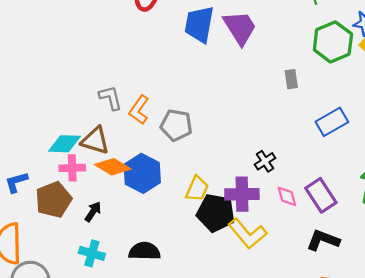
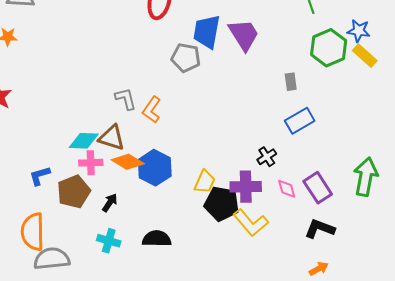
blue rectangle: (332, 122) -> (300, 121), moved
gray pentagon: (176, 125) -> (186, 58), moved

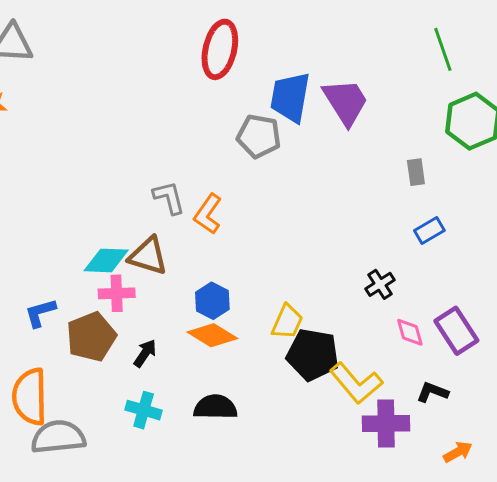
blue rectangle: (300, 121) -> (429, 230), size x0.7
orange diamond: (128, 162) -> (212, 335), moved
blue hexagon: (155, 168) -> (212, 301), size x0.7
purple cross: (246, 187) -> (386, 424), moved
black L-shape: (320, 229) -> (432, 392), moved, size x0.7

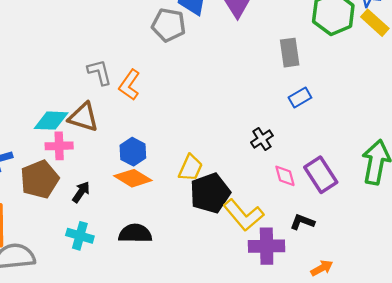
gray rectangle: (416, 172) -> (290, 53), size x1.4
black pentagon: (313, 355) -> (210, 193), turned -30

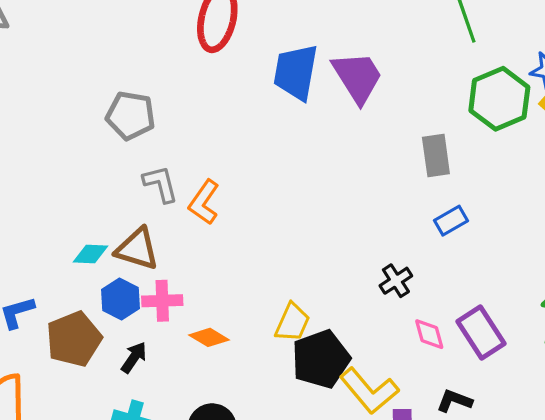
gray pentagon: (169, 25) -> (131, 116), moved
cyan diamond: (51, 121) -> (91, 254), size x0.7
pink cross: (59, 146) -> (162, 301), moved
blue hexagon: (133, 152) -> (121, 299), moved
orange diamond: (133, 178) -> (209, 337), size x0.7

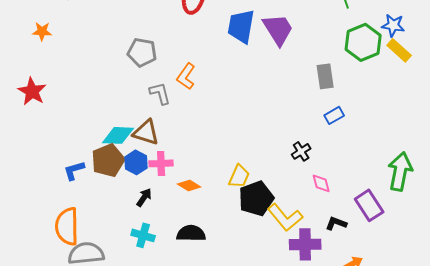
orange L-shape: (204, 202) -> (186, 76), moved
cyan diamond: (91, 254) -> (118, 135), size x1.5
purple rectangle: (481, 332) -> (369, 205), moved
brown pentagon: (74, 339) -> (108, 160), moved

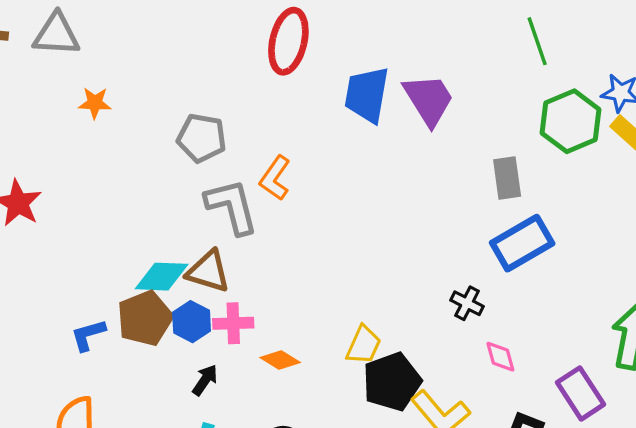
orange star: (42, 31) -> (95, 103), moved
gray L-shape: (160, 93) -> (232, 206), size x1.5
blue rectangle: (334, 115) -> (522, 243), size x1.8
black cross: (301, 151) -> (467, 303), turned -30

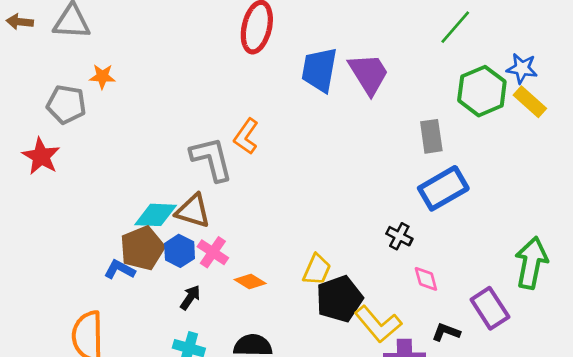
green line: (537, 41) -> (455, 27), turned 60
gray pentagon: (202, 138) -> (66, 104), moved
pink cross: (233, 323) -> (213, 252), turned 36
blue L-shape: (88, 335) -> (120, 270), moved, turned 44

